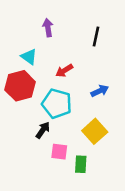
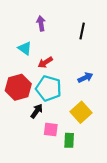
red arrow: (64, 71) -> (45, 62), moved
red hexagon: (20, 86) -> (18, 87), moved

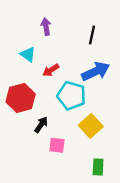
blue arrow: (85, 78) -> (96, 71), moved, size x1.6
cyan pentagon: (49, 88) -> (71, 96), moved
green rectangle: (69, 140) -> (98, 167), moved

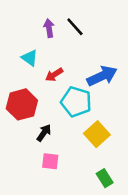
black line: (92, 35) -> (75, 27), moved, turned -54
pink square: (57, 145) -> (50, 161), moved
green rectangle: (98, 167) -> (105, 178), turned -35

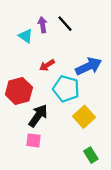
cyan triangle: (30, 58) -> (26, 36), moved
black arrow: (44, 133) -> (38, 116), size x1.5
pink square: (50, 161) -> (34, 140), moved

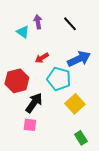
black line: (65, 24) -> (70, 24), moved

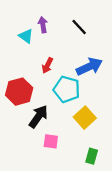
red arrow: (42, 58) -> (47, 66), turned -32
pink square: (30, 125) -> (51, 141), moved
green rectangle: (81, 138) -> (92, 156), turned 48

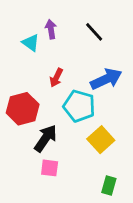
pink square: (51, 141) -> (50, 168), moved

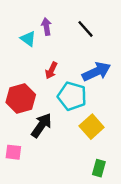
pink square: (50, 168) -> (13, 152), moved

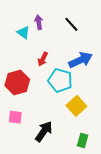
black arrow: (42, 125) -> (44, 131), moved
pink square: (13, 152) -> (15, 117), moved

